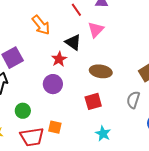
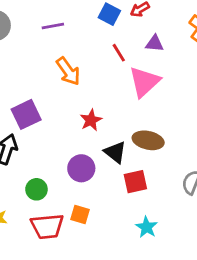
pink triangle: (96, 30) -> (144, 82), size x1.4
black triangle: (73, 42) -> (115, 152), moved
purple circle: (53, 84) -> (81, 168), moved

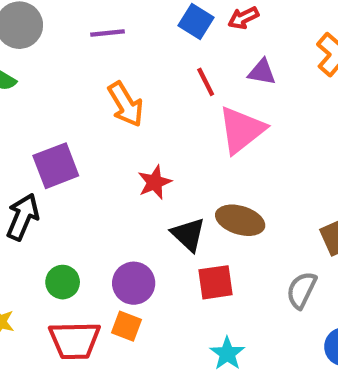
purple circle: (81, 168) -> (134, 283), moved

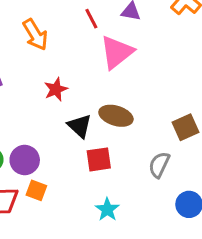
purple circle: (134, 283) -> (25, 160), moved

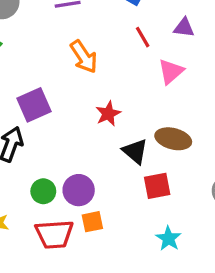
pink triangle: (117, 52) -> (171, 71), size x0.7
orange square: (36, 190) -> (92, 222), turned -30

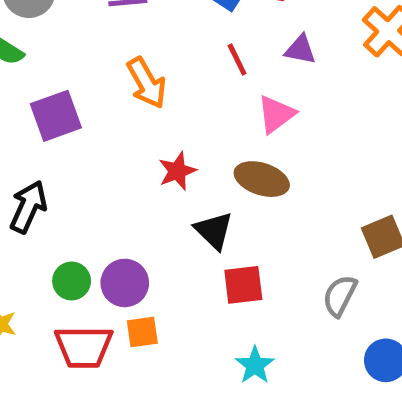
purple square: (34, 105) -> (56, 116), moved
brown ellipse: (173, 139) -> (262, 179), moved

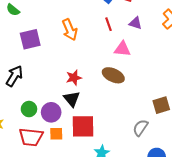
pink triangle: (276, 114) -> (122, 49), turned 36
red star: (177, 171) -> (74, 78), moved
black triangle: (214, 231) -> (72, 99), moved
red square: (243, 285) -> (83, 126), moved, size x1.4

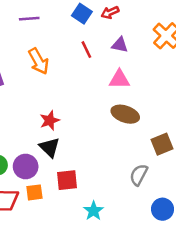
pink triangle: (122, 49) -> (119, 79), moved
brown ellipse: (113, 75) -> (125, 114), moved
red square: (83, 126) -> (67, 180), size x0.7

